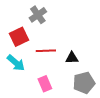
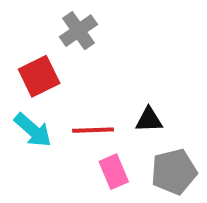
red line: (46, 51) -> (93, 130), moved
pink rectangle: (45, 84) -> (114, 172), moved

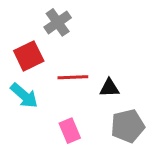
red line: (93, 130) -> (73, 77), moved
pink rectangle: (114, 172) -> (70, 131), moved

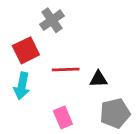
cyan arrow: (24, 96) -> (22, 86), turned 60

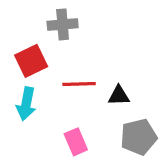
gray cross: (52, 20) -> (63, 24), turned 30

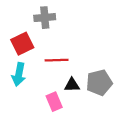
black triangle: (119, 96) -> (72, 85), moved
gray pentagon: (139, 137) -> (99, 83), moved

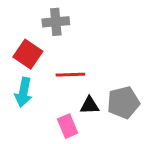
red square: (22, 44) -> (28, 54), turned -30

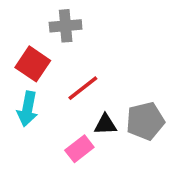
red line: (70, 75) -> (83, 88), turned -36
pink rectangle: (68, 126) -> (79, 149), turned 75

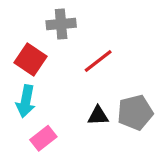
red line: (83, 88) -> (98, 61), moved
pink rectangle: (79, 149) -> (43, 138), moved

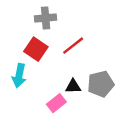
red square: (31, 59) -> (36, 49), moved
pink rectangle: (43, 138) -> (56, 103), moved

